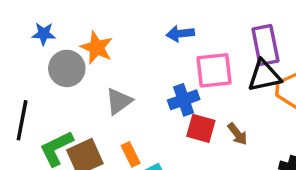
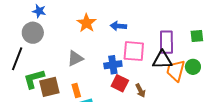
orange star: (97, 48) -> (86, 23), moved
gray circle: (67, 68) -> (33, 33), moved

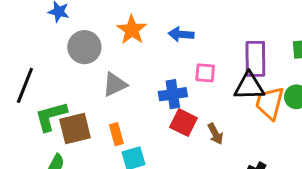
gray circle: (33, 33) -> (84, 47), moved
pink square: (134, 51) -> (205, 73), size x0.6

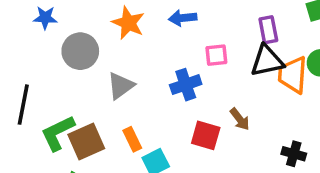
purple rectangle: (255, 59) -> (268, 30), size x0.7
red square: (184, 123) -> (206, 135), moved

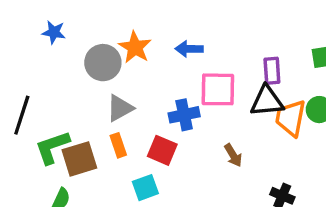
gray circle: (80, 51) -> (103, 63), moved
pink square: (216, 55) -> (218, 89), size x1.6
red square: (206, 135) -> (162, 150), moved
orange rectangle: (132, 139) -> (118, 145), moved

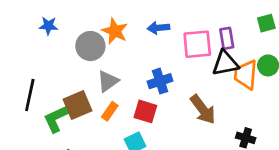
pink square: (218, 89) -> (197, 44), moved
orange rectangle: (118, 145) -> (110, 111), turned 60
brown arrow: (233, 155) -> (203, 109), size x1.6
brown square: (79, 159) -> (78, 105), moved

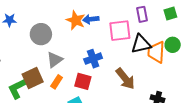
orange star: (115, 31) -> (76, 20), moved
purple rectangle: (227, 38) -> (142, 14), moved

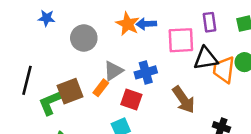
gray triangle: (55, 60) -> (113, 71), moved
orange rectangle: (57, 82) -> (101, 88), moved

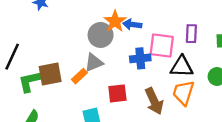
gray circle: (84, 38) -> (101, 35), moved
orange trapezoid: (224, 70) -> (183, 93), moved
blue cross: (146, 72) -> (140, 58), moved
red square: (131, 99) -> (117, 93), moved, turned -36

